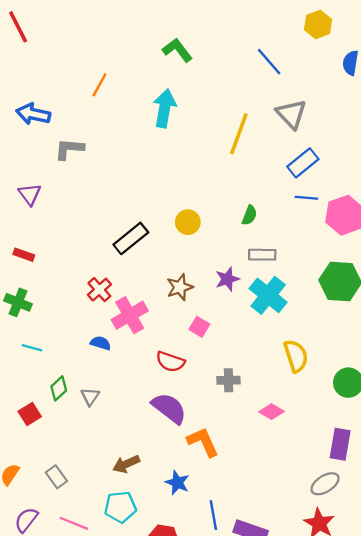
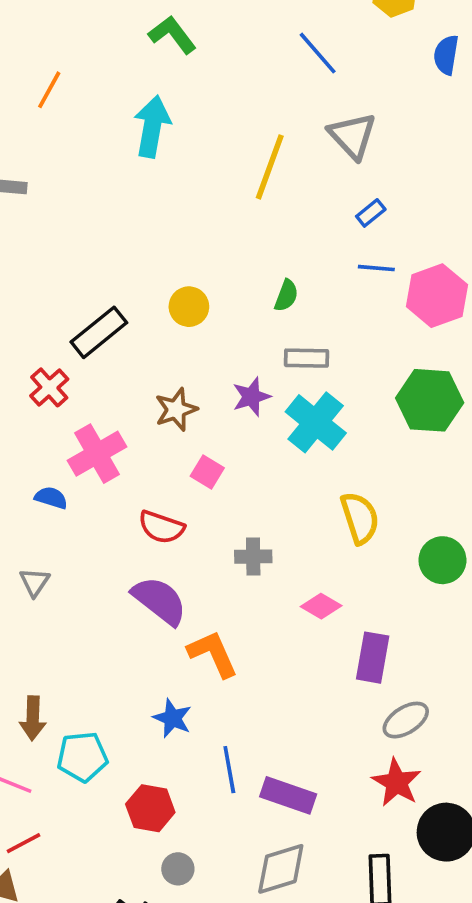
blue rectangle: (303, 163) -> (371, 213), size x0.6
red cross: (99, 290) -> (49, 387), moved
purple rectangle: (340, 444) -> (373, 658), moved
brown arrow: (126, 464) -> (33, 718), moved, turned -64

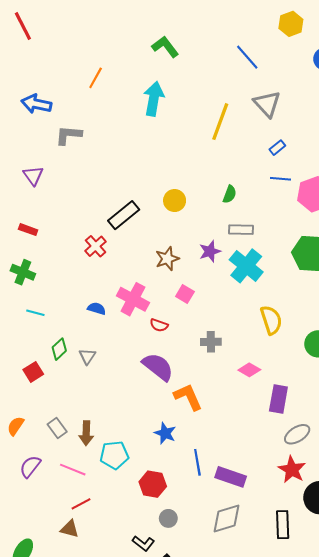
pink cross: (97, 454) -> (133, 299), moved, turned -32
red semicircle: (161, 527) -> (159, 325), size x0.7

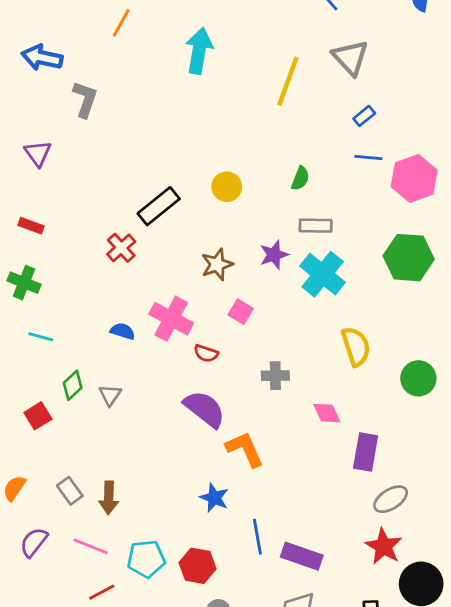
gray L-shape: (69, 135) -> (85, 99), turned 104
pink diamond: (249, 370) -> (327, 413), turned 35
cyan pentagon: (114, 455) -> (146, 559), moved

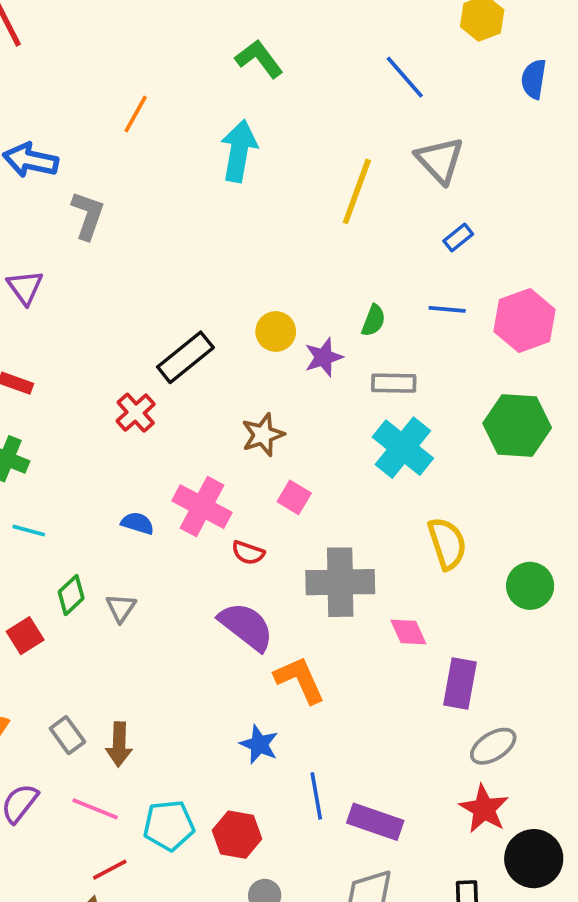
blue line: (368, 158) -> (447, 309), moved
purple star: (274, 255) -> (324, 357), moved
gray cross: (275, 376) -> (340, 582), size x1.8

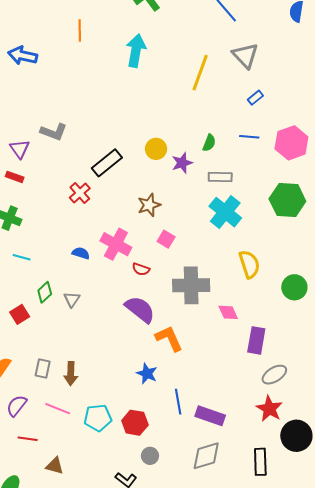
orange line: (136, 114) -> (80, 31), turned -30
gray L-shape: (88, 215) -> (54, 132), moved, turned 92
purple triangle: (25, 287) -> (20, 149), moved
gray rectangle: (67, 735) -> (43, 369), turned 48
red line: (110, 870) -> (28, 439), moved, turned 36

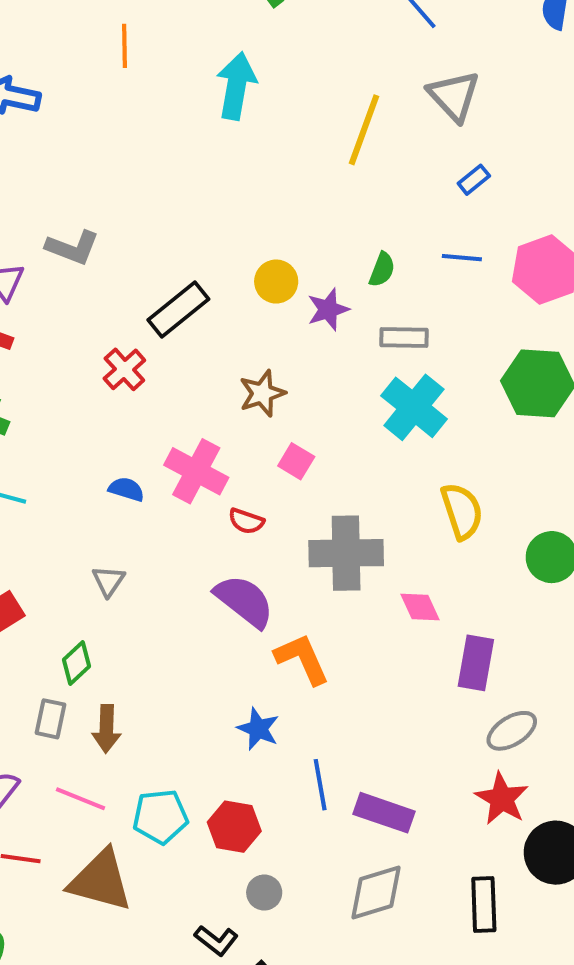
green diamond: (45, 292) -> (77, 663), moved
brown triangle: (55, 466) -> (100, 881), moved, size x1.8

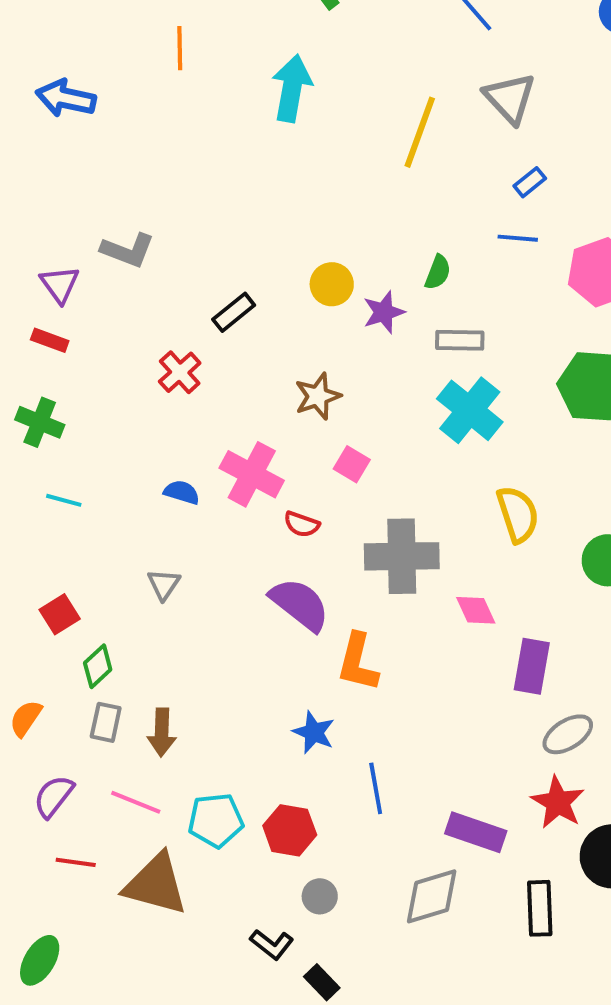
blue line: (462, 258) -> (518, 238), moved
black rectangle: (178, 309) -> (234, 312), size x0.7
orange L-shape: (302, 659) -> (358, 662), turned -142
green diamond: (77, 663) -> (98, 666), moved
purple rectangle: (384, 813) -> (476, 832), moved

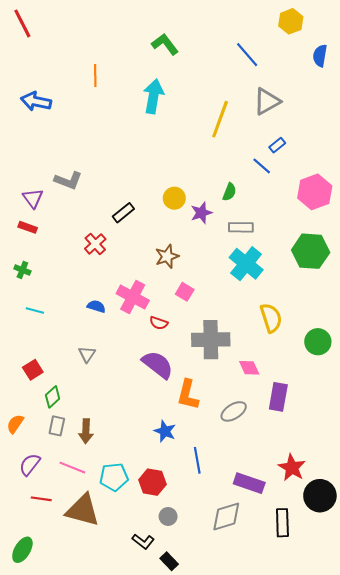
gray triangle: (510, 98) -> (267, 101), turned 44
blue line: (518, 238) -> (262, 166), moved, turned 36
green cross: (40, 422) -> (22, 270), size x0.7
gray ellipse: (568, 734) -> (234, 411), moved

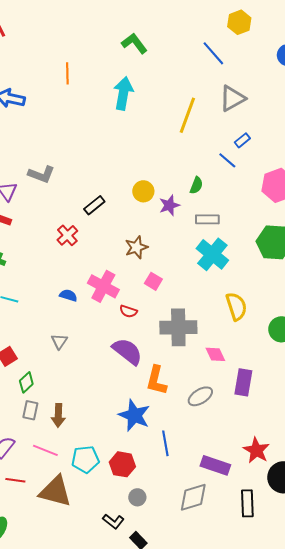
yellow hexagon: (291, 21) -> (239, 22), moved
blue star: (165, 431) -> (134, 415), size x1.5

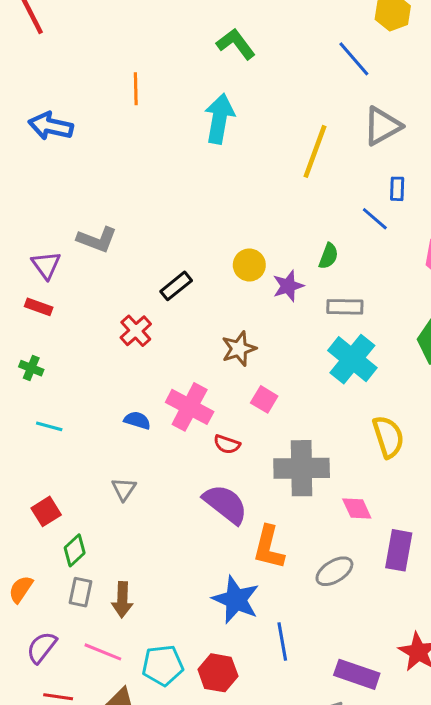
blue rectangle: (242, 140) -> (397, 189), turned -49

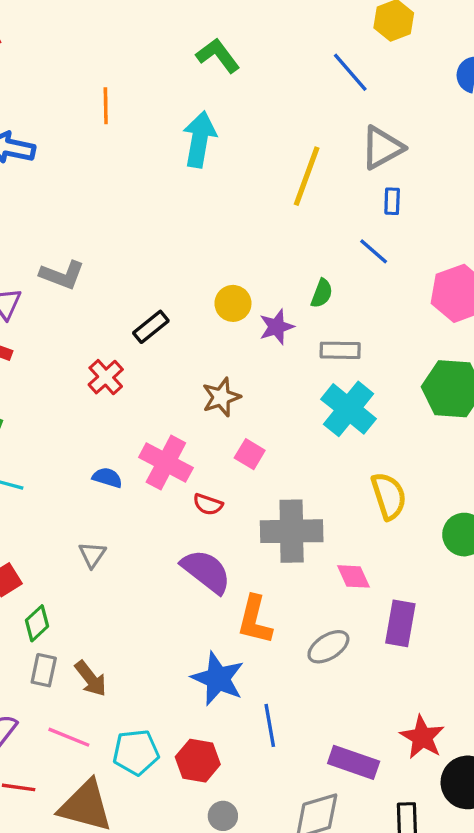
blue rectangle: (397, 189) -> (392, 201), moved
brown arrow: (122, 600) -> (91, 679), turned -40

